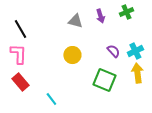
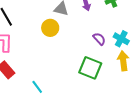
cyan cross: (135, 51) -> (121, 39), turned -35
yellow circle: (72, 55) -> (50, 28), moved

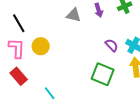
yellow circle: (50, 28) -> (41, 46), moved

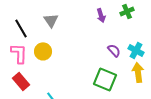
gray triangle: (74, 15) -> (51, 20), moved, turned 42

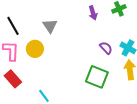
gray triangle: (51, 20) -> (50, 26), moved

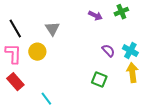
purple arrow: (93, 13) -> (95, 16), turned -48
green square: (97, 77) -> (99, 80), size x0.7

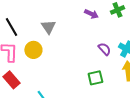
green square: (99, 80) -> (95, 78), turned -35

